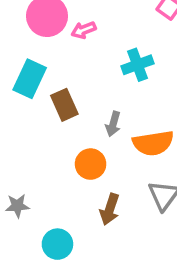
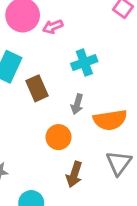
cyan cross: (138, 65) -> (84, 63), moved

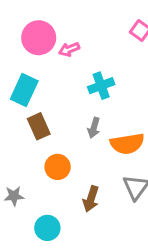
brown rectangle: (37, 88) -> (39, 126), moved
orange circle: (58, 137) -> (58, 167), moved

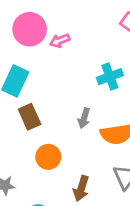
cyan cross: (101, 86) -> (110, 77), moved

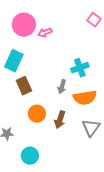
cyan cross: (110, 77) -> (80, 68), moved
brown arrow: (81, 188) -> (60, 120), moved

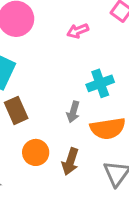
pink arrow: (45, 33) -> (78, 31), moved

